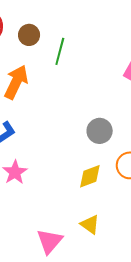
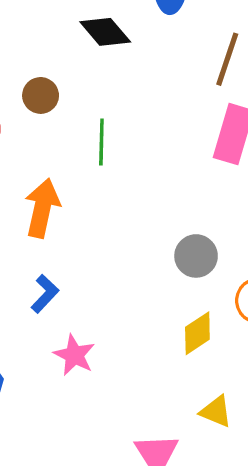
brown circle: (29, 35) -> (41, 95), moved

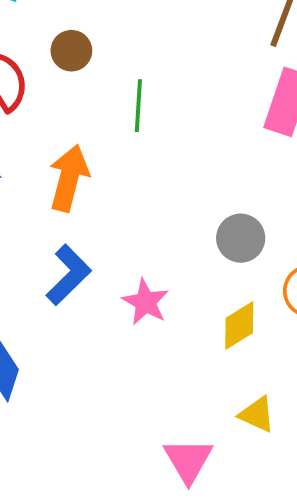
blue L-shape: (45, 294) -> (68, 275), size x1.4
pink star: (74, 355) -> (146, 302), moved

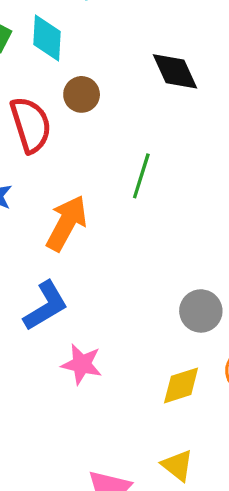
brown circle: (71, 51) -> (82, 94), moved
pink star: (146, 302) -> (82, 364), moved, turned -30

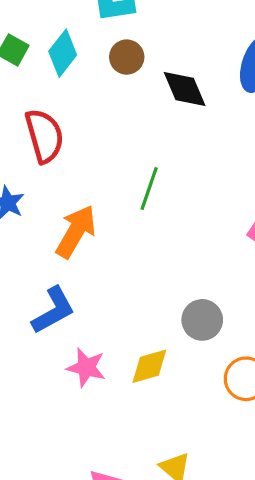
cyan diamond: (47, 38) -> (63, 53), turned 33
brown circle: (82, 94) -> (127, 57), moved
yellow diamond: (181, 385) -> (149, 366), moved

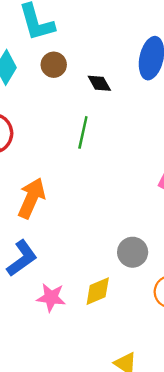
black diamond: (185, 89) -> (99, 83), size x0.7
green line: (149, 188) -> (83, 132), moved

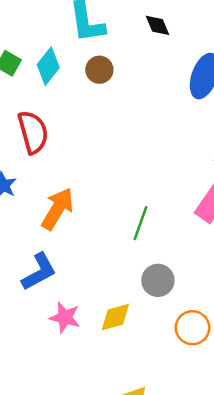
black diamond: (99, 83) -> (157, 25), moved
green line: (83, 132) -> (141, 223), moved

